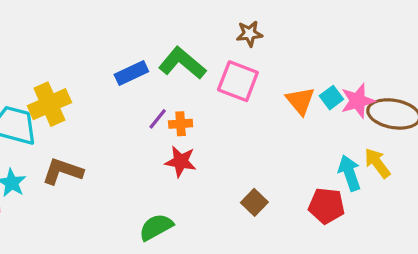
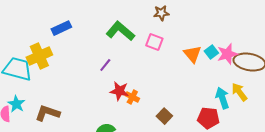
blue rectangle: (131, 73) -> (61, 28), moved
pink square: (238, 81) -> (154, 42), size x0.7
orange cross: (181, 124) -> (132, 97), moved, turned 32
brown L-shape: (63, 171) -> (47, 113), moved

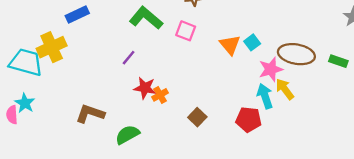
pink star: (227, 54) -> (271, 69), moved
orange cross: (132, 97) -> (160, 95), turned 32
brown L-shape: (47, 113) -> (90, 114), moved

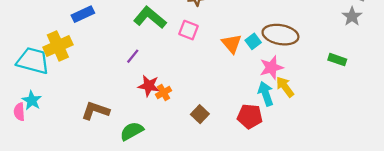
brown ellipse: (296, 54) -> (280, 35), moved

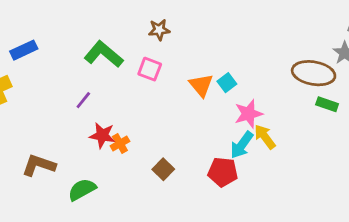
brown ellipse: (280, 35) -> (314, 73), moved
cyan arrow: (266, 94) -> (242, 145), turned -125

